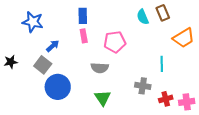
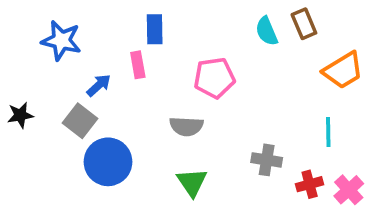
pink rectangle: (84, 36) -> (138, 65), moved
cyan line: (162, 64) -> (328, 132), moved
pink cross: (187, 102) -> (349, 190), turned -35

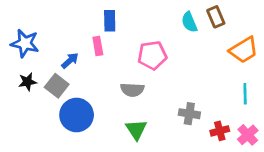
blue star: (61, 41) -> (25, 43), moved
black star: (20, 115) -> (27, 82), moved
cyan line: (328, 132) -> (245, 94), moved

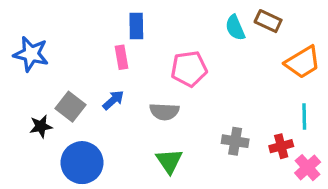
brown rectangle: (216, 17) -> (268, 21), turned -42
blue arrow: (70, 61) -> (113, 100), moved
black star: (27, 82) -> (41, 126), moved
blue circle: (77, 115) -> (82, 163), moved
red cross: (220, 131) -> (281, 146), moved

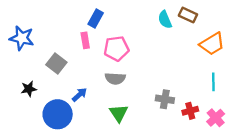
blue rectangle: (136, 26) -> (96, 18), turned 30
pink pentagon: (189, 69) -> (116, 48), moved
blue arrow: (113, 100) -> (79, 95), moved
gray square: (70, 107) -> (56, 63), moved
red cross: (281, 146) -> (190, 111), moved

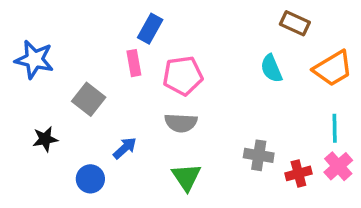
cyan semicircle: (165, 20) -> (271, 68), moved
blue circle: (58, 114) -> (90, 179), size x0.6
pink cross: (216, 118) -> (338, 166), moved

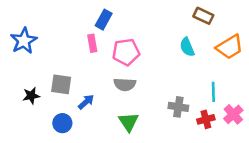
blue star: (34, 59) -> (24, 41), turned 30
gray square: (89, 99) -> (61, 84), moved, turned -30
cyan line: (335, 128) -> (213, 92), moved

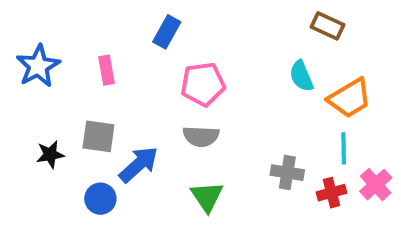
pink rectangle: (92, 43) -> (106, 70), moved
orange trapezoid: (230, 47) -> (350, 98), moved
blue arrow: (86, 102) -> (139, 164), size x1.5

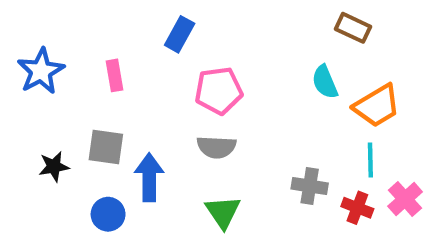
blue arrow: (139, 164) -> (149, 177), turned -48
red cross: (331, 193) -> (357, 208), turned 36

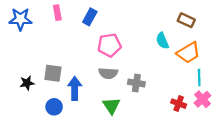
brown rectangle: (353, 28) -> (186, 20), moved
blue star: (41, 71) -> (20, 19), moved, turned 30
pink rectangle: (115, 75) -> (57, 13), moved
cyan line: (370, 160) -> (199, 78), moved
gray cross: (310, 186) -> (136, 83), moved

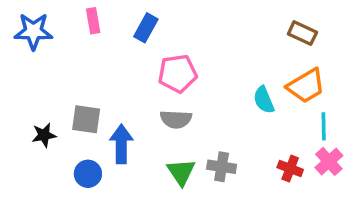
cyan semicircle: (162, 41) -> (264, 100), moved
gray cross: (136, 83) -> (222, 167), moved

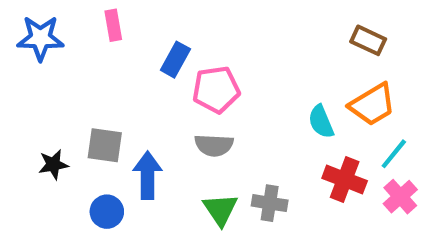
blue rectangle: (146, 28) -> (175, 60), moved
cyan line: (324, 126) -> (394, 154), turned 40
red cross: (290, 169) -> (345, 180), moved, size x1.4

